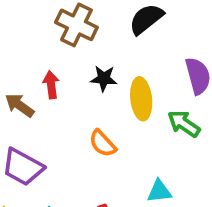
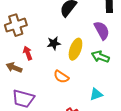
brown cross: (76, 25) -> (16, 25), moved, turned -30
yellow ellipse: (141, 99) -> (75, 49), turned 40

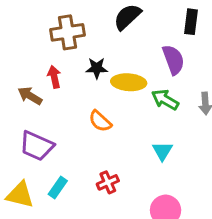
brown cross: (16, 25) -> (67, 32), moved
yellow ellipse: (75, 49) -> (129, 82), turned 65
cyan triangle: (96, 94) -> (162, 151), moved, turned -48

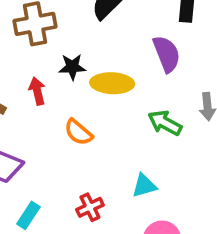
red arrow: (54, 77) -> (37, 91), moved
green arrow: (165, 100) -> (165, 123), moved
cyan triangle: (162, 151) -> (144, 186), moved, turned 45

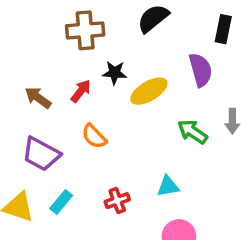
yellow ellipse: (112, 83) -> (149, 91), turned -39
red arrow: (37, 91) -> (81, 91), turned 45
orange semicircle: (78, 132) -> (94, 136), moved

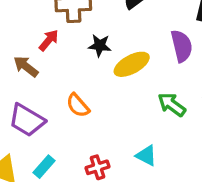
red arrow: (81, 91) -> (49, 40), moved
cyan triangle: (168, 186) -> (146, 155), turned 35

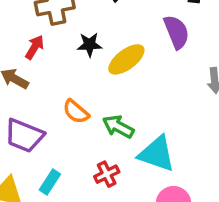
green arrow: (172, 105) -> (118, 127), moved
cyan triangle: (146, 155) -> (157, 154), size x1.6

